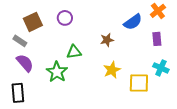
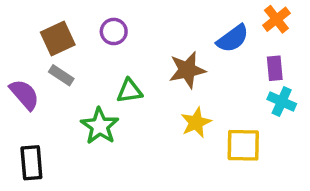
brown star: (107, 40) -> (187, 70), size x1.5
gray rectangle: (20, 41) -> (61, 75), moved
purple semicircle: (25, 63) -> (24, 95), moved
cyan cross: (161, 68) -> (282, 102), moved

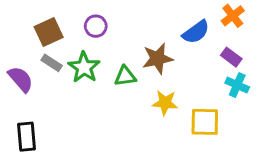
purple rectangle: (275, 68) -> (231, 57), turned -48
green triangle: (129, 91) -> (125, 76), moved
yellow star: (196, 123) -> (165, 103), turned 30
green star: (100, 126) -> (84, 67), moved

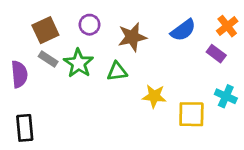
orange cross: (233, 16) -> (227, 26), moved
brown star: (158, 59) -> (132, 37), moved
purple semicircle: (21, 79) -> (19, 74), turned 36
cyan cross: (237, 85) -> (226, 96), moved

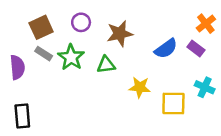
blue semicircle: (183, 30) -> (166, 49), moved

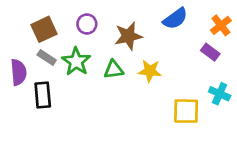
blue semicircle: (166, 49) -> (175, 19), moved
yellow star: (140, 87) -> (150, 71), moved
black rectangle: (22, 116) -> (43, 95), moved

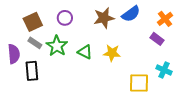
brown star: (128, 36) -> (104, 18), moved
green triangle: (114, 70) -> (85, 52), turned 35

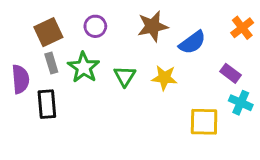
blue semicircle: (131, 14) -> (192, 42), moved
purple rectangle: (157, 39) -> (230, 73), moved
gray rectangle: (35, 43) -> (51, 63), turned 40
green triangle: (85, 52) -> (125, 76), turned 35

